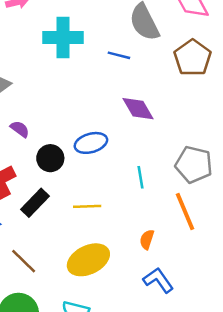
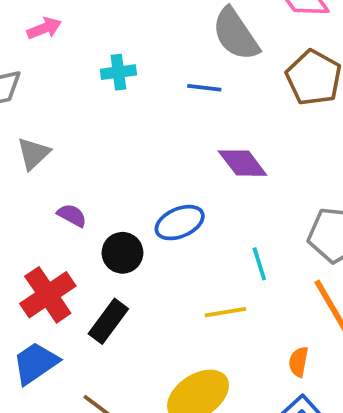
cyan cross: (63, 37) -> (118, 72), size x0.6
yellow line: (87, 206) -> (225, 312), moved
orange semicircle: (147, 239) -> (299, 362), moved

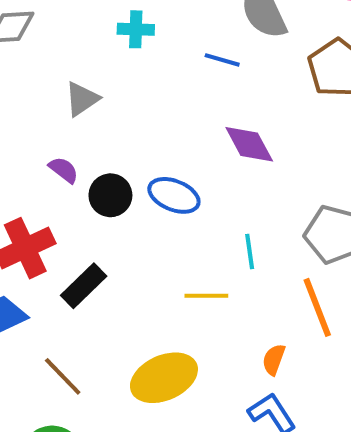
gray triangle: (34, 154) -> (82, 99), moved
blue ellipse: (180, 223) -> (174, 195), turned 36
black circle: (122, 253) -> (110, 195), moved

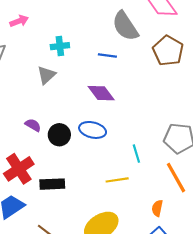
gray triangle: (82, 99) -> (46, 75), moved
purple diamond: (249, 144) -> (101, 93), moved
black rectangle: (84, 286) -> (52, 184), turned 50

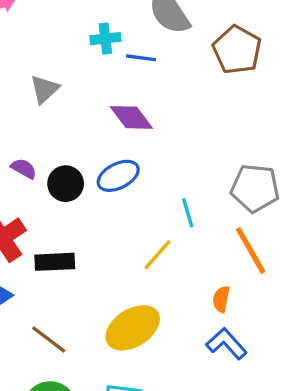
cyan cross: (60, 46) -> (105, 39), moved
blue ellipse: (93, 130) -> (118, 176), turned -40
yellow line: (117, 180) -> (158, 255), turned -40

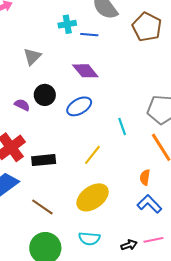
black circle: (66, 184) -> (45, 95), moved
yellow line: (158, 255) -> (92, 155), moved

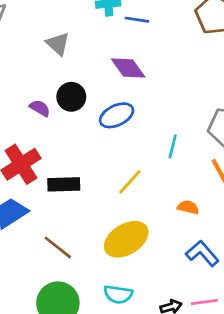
gray triangle: (32, 57) -> (58, 44), turned -36
cyan line: (122, 126) -> (173, 146), turned 30
orange semicircle: (145, 177) -> (188, 207), moved, turned 91

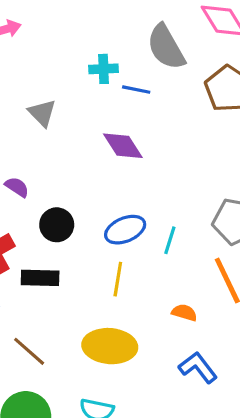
black circle: (71, 97) -> (57, 225), moved
blue ellipse: (117, 115) -> (125, 230), moved
yellow line: (130, 182) -> (118, 279), turned -36
yellow ellipse: (126, 239) -> (110, 346), turned 33

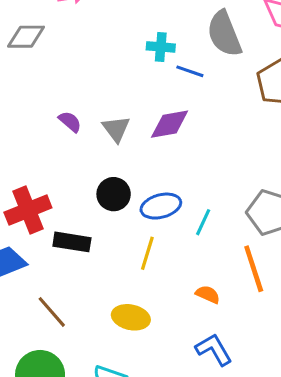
gray triangle: (42, 113) -> (116, 129), moved
purple diamond: (123, 146) -> (170, 124), turned -75
purple semicircle: (17, 187) -> (70, 122), moved
black circle: (57, 225) -> (114, 194), moved
yellow ellipse: (110, 346) -> (131, 317), size x0.7

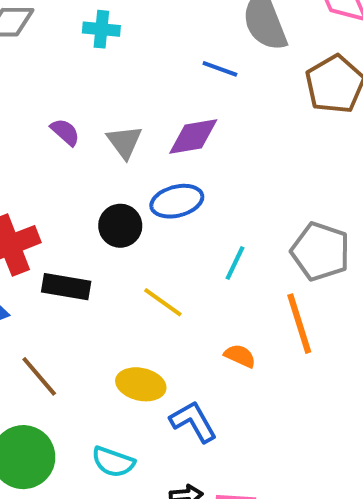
cyan cross: (161, 47) -> (101, 29), moved
blue ellipse: (161, 206) -> (177, 201), moved
yellow line: (147, 253) -> (163, 302), turned -72
blue L-shape: (214, 350) -> (193, 422), moved

